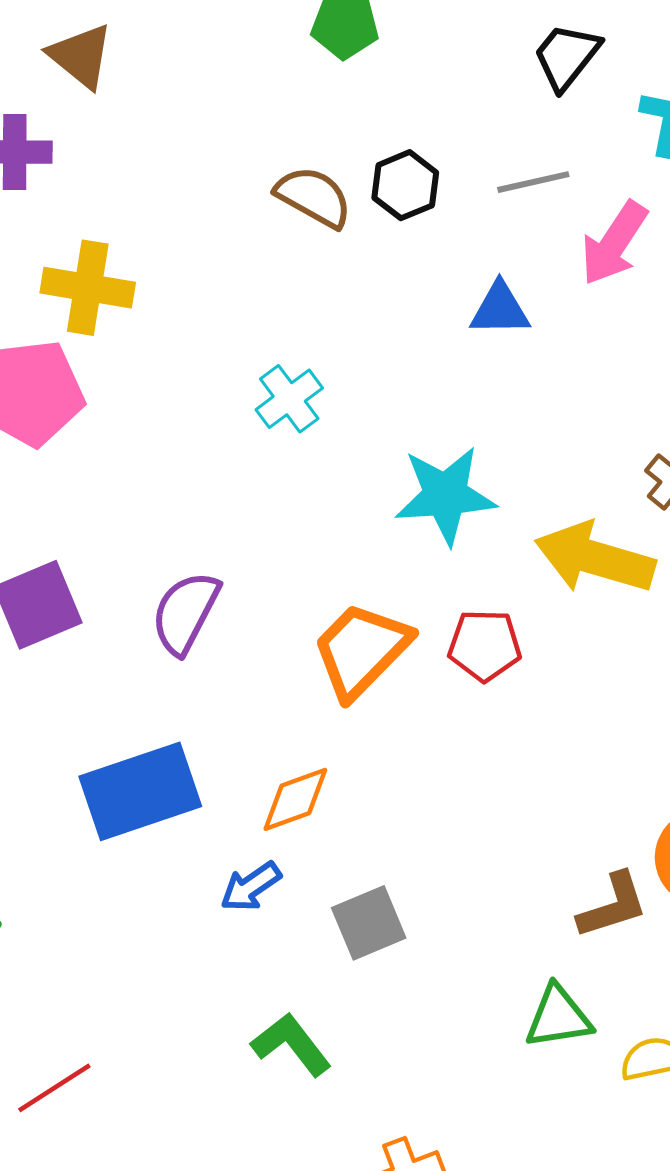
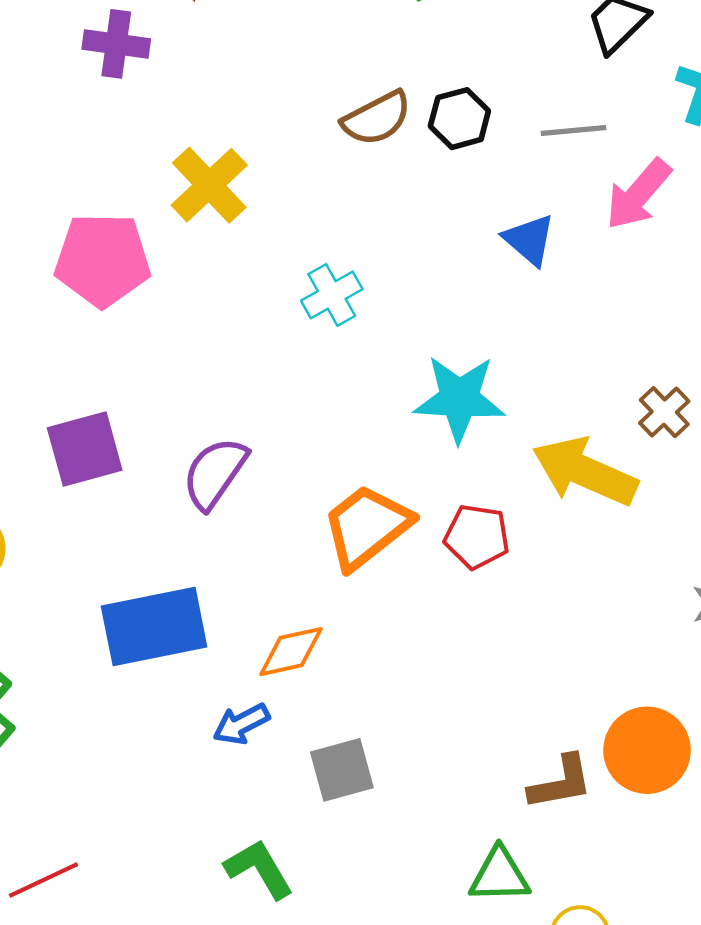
brown semicircle: (314, 197) -> (377, 118), turned 116
yellow cross: (88, 288) -> (209, 185), moved, turned 30
blue triangle: (500, 309) -> (529, 240), turned 34

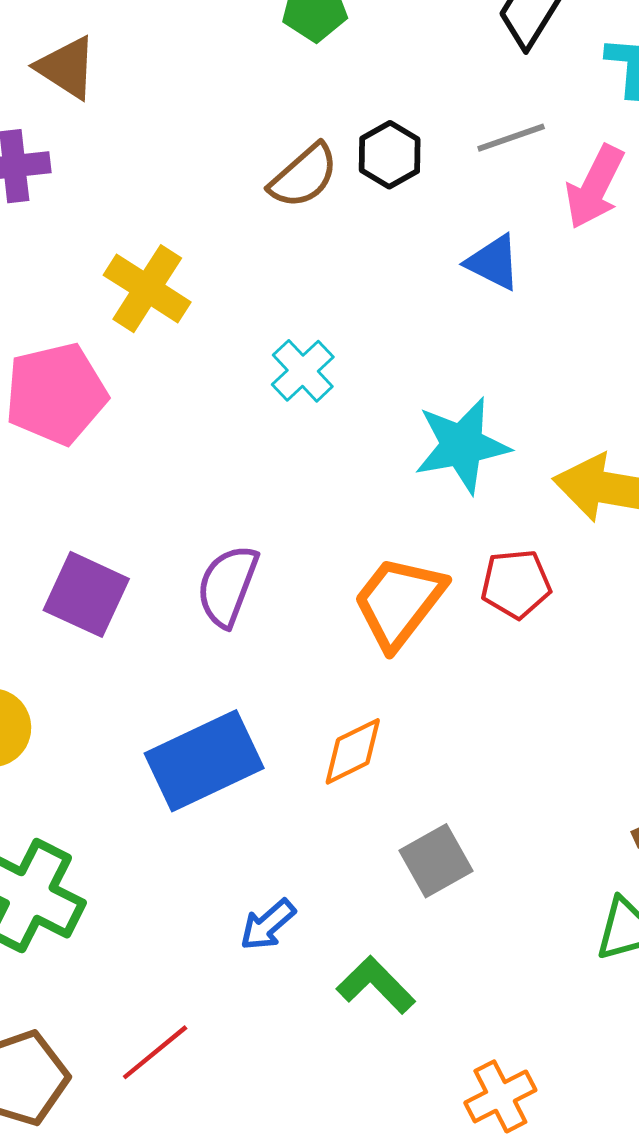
purple square: (85, 449) -> (86, 594), turned -36
blue arrow: (241, 724) -> (268, 925), moved

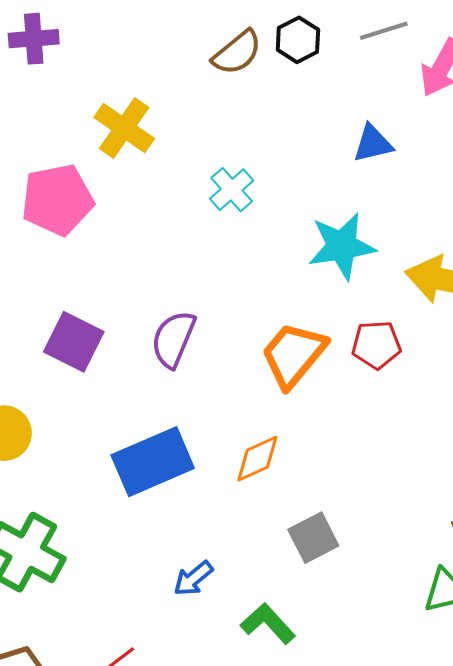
blue triangle: (493, 262) -> (373, 143), moved, turned -42

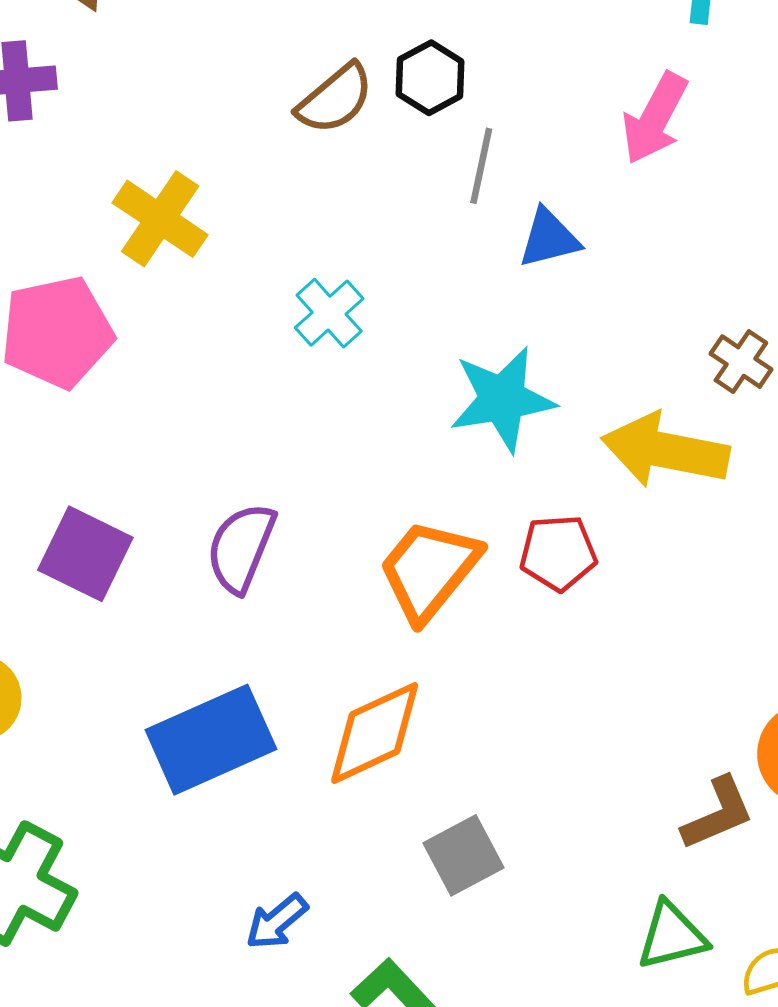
gray line: (384, 31) -> (481, 166), moved, turned -60
orange diamond: (257, 459) -> (375, 733), size x1.4

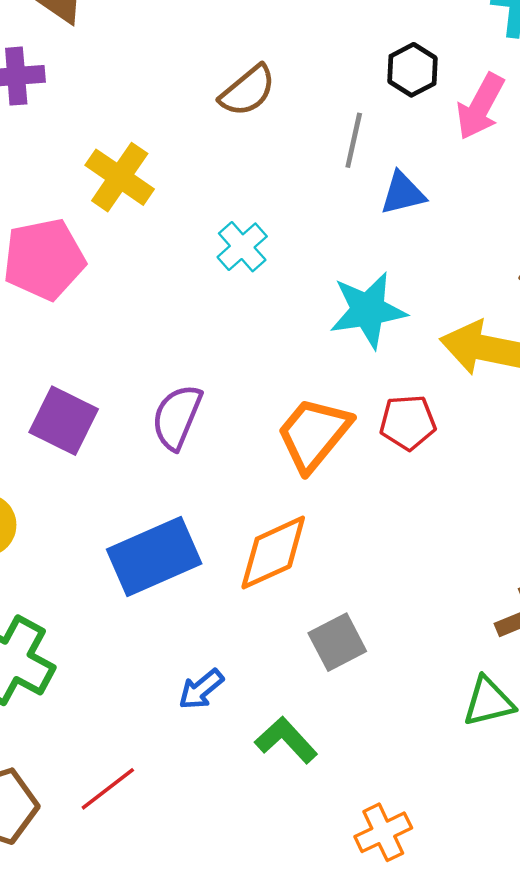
black hexagon: (430, 78) -> (412, 70), moved

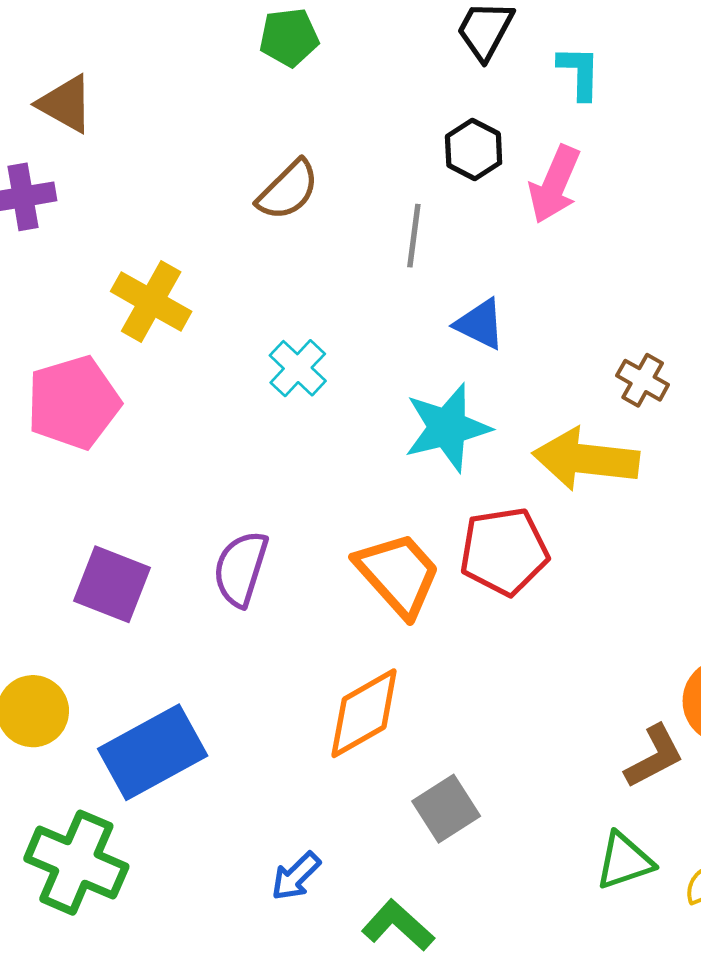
blue triangle: (403, 193) -> (480, 324), moved, turned 45
red pentagon: (408, 422) -> (504, 551), size x1.4
orange trapezoid: (314, 434) -> (398, 574), turned 104
blue rectangle: (154, 557) -> (153, 752), moved

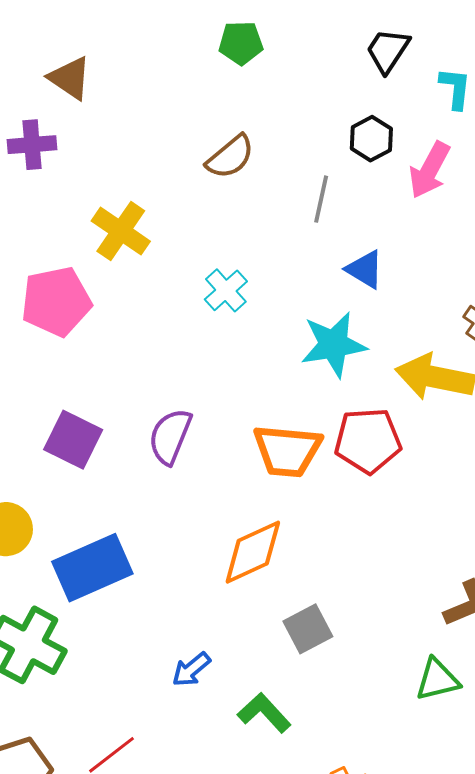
orange trapezoid: (398, 574) -> (287, 451), turned 132

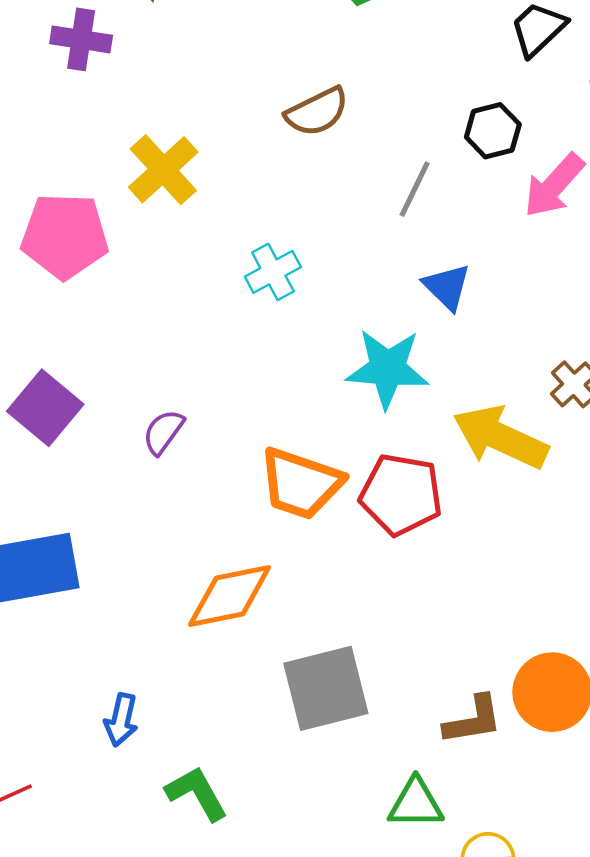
purple semicircle: (170, 436) -> (163, 432), size x0.7
gray square: (308, 629) -> (326, 688), moved, size x1.5
blue arrow: (191, 669) -> (121, 720), turned -51

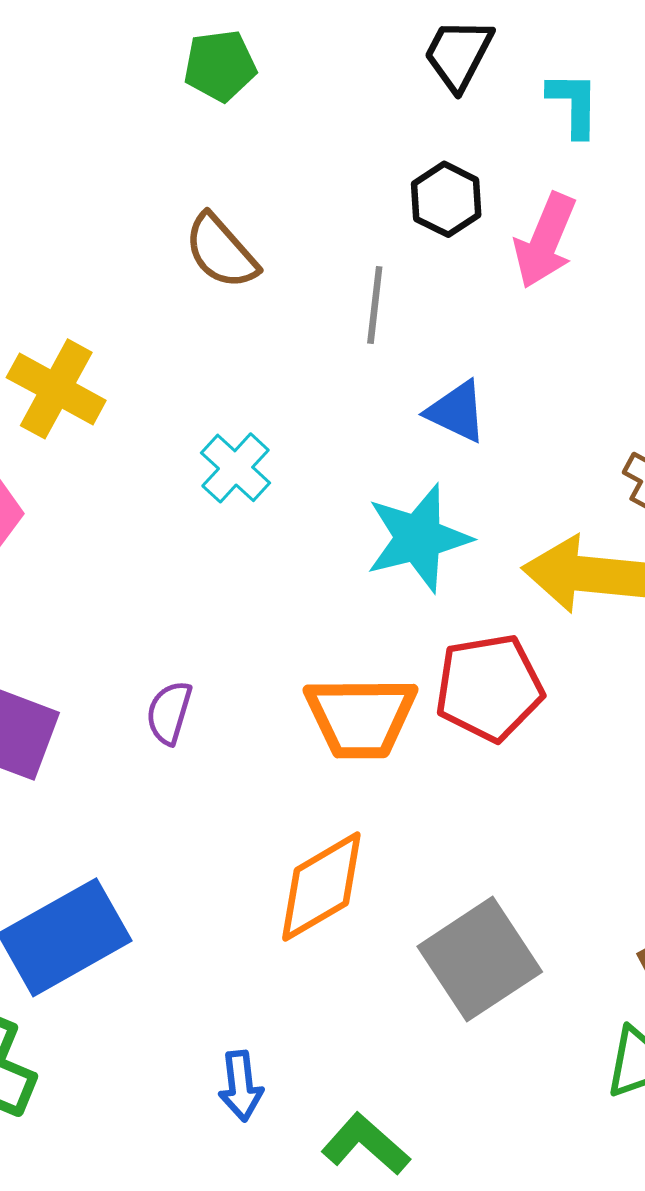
brown semicircle: (317, 112) -> (221, 251), turned 94

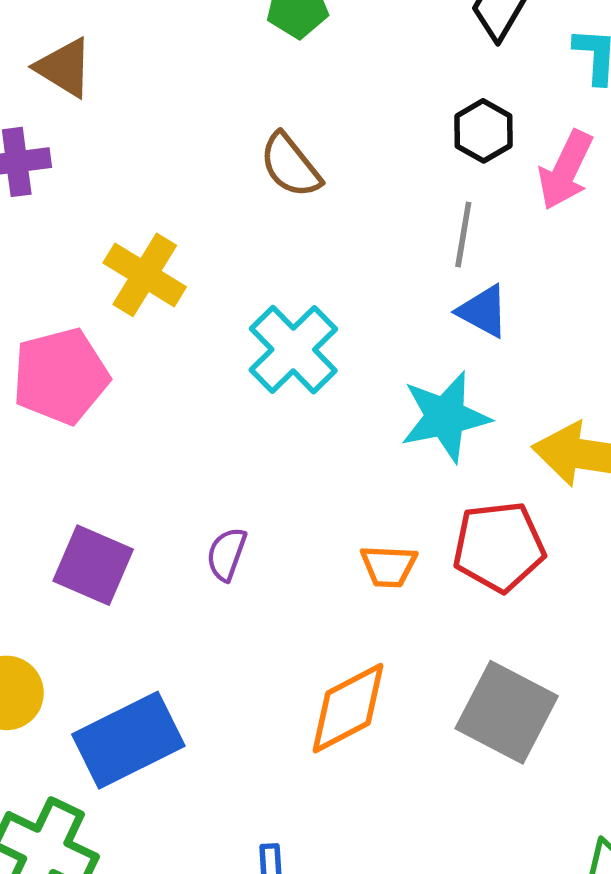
gray line: (375, 305) -> (463, 234), moved
cyan cross: (236, 468) -> (293, 350), size x1.5
orange trapezoid: (361, 717) -> (389, 566), size x0.6
gray square: (480, 959) -> (507, 712), moved, turned -32

